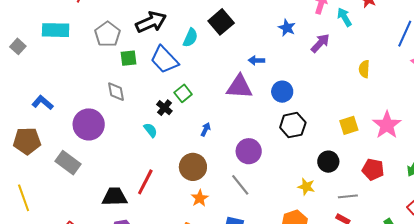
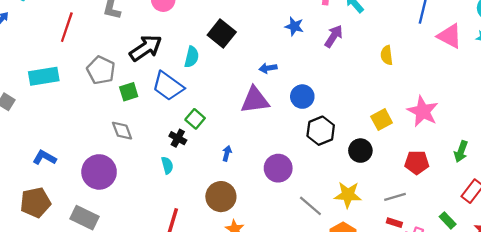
cyan semicircle: (150, 130) -> (167, 165), turned 35
black circle: (328, 162) -> (360, 151), moved
gray line: (240, 185) -> (310, 206), moved
yellow star: (306, 187) -> (348, 195), size x1.4

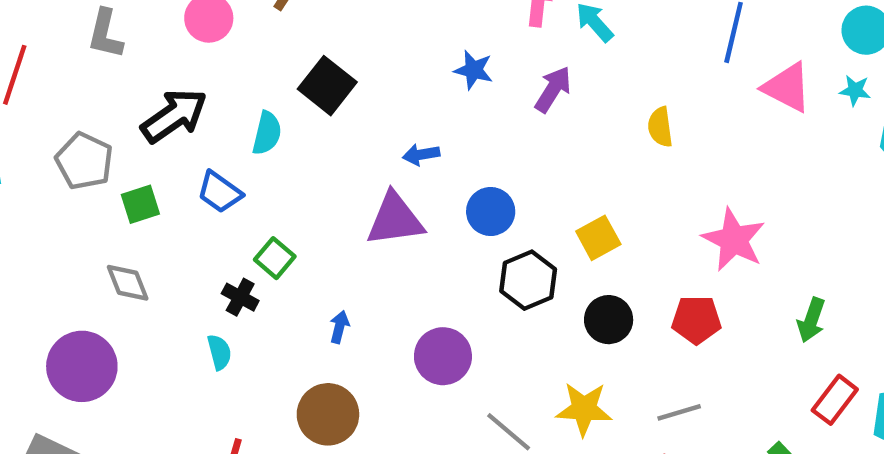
blue trapezoid: (168, 86) -> (220, 192), size x0.7
yellow square: (382, 120) -> (598, 238), moved
red pentagon: (417, 162) -> (696, 320), moved

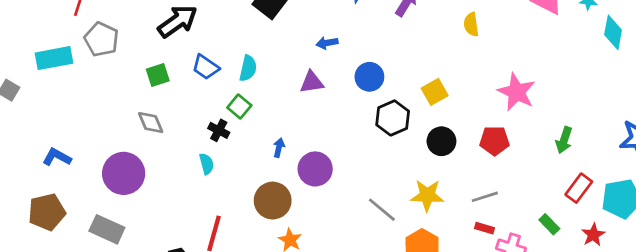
cyan semicircle: (267, 133) -> (248, 68), moved
gray pentagon: (84, 161) -> (101, 39), moved
purple triangle: (395, 219) -> (312, 82), size x0.7
purple circle: (443, 356) -> (315, 169), moved

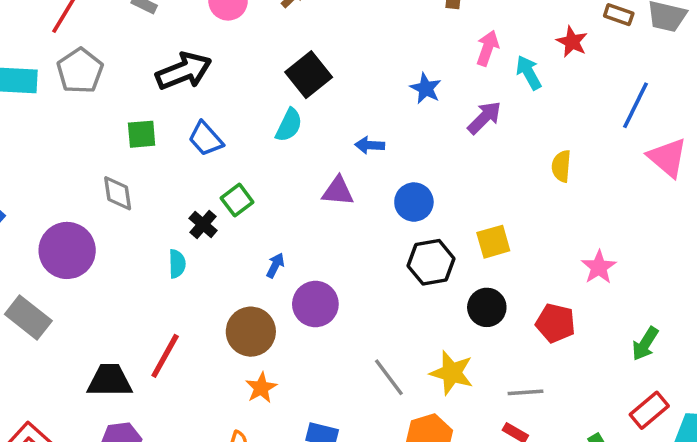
cyan semicircle: (248, 68) -> (289, 125), moved
pink star: (517, 92) -> (599, 267), size x0.7

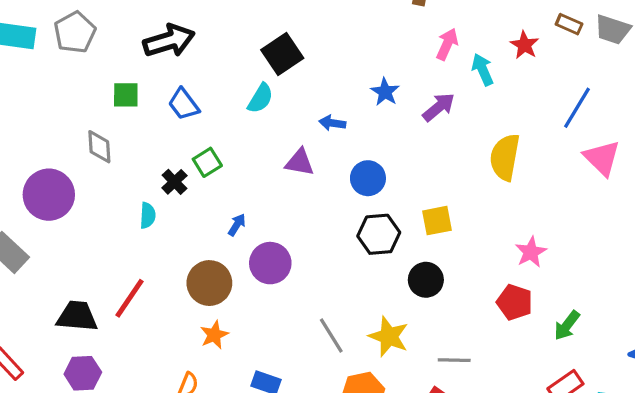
blue star: (426, 88) -> (385, 92), moved
yellow semicircle: (561, 166) -> (505, 157), size x1.6
red pentagon: (555, 323) -> (515, 302), moved

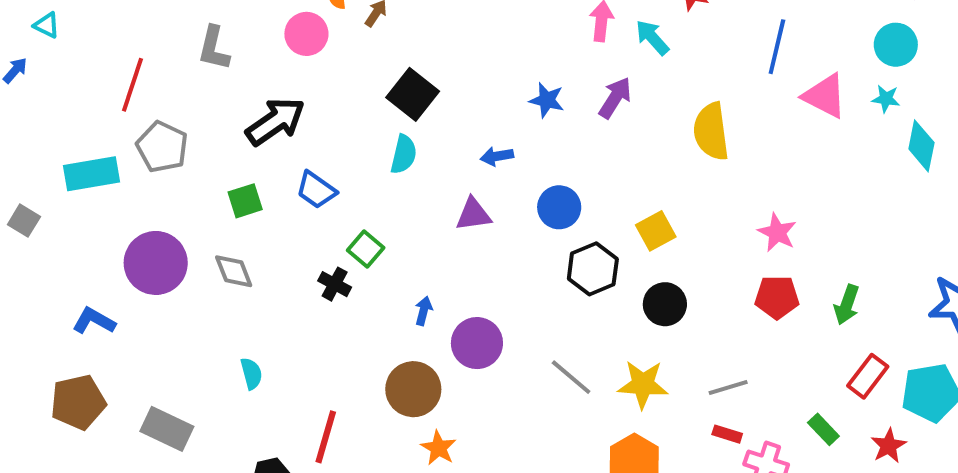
purple circle: (49, 195) -> (156, 263), moved
cyan semicircle: (148, 215) -> (251, 374), moved
gray line: (331, 335) -> (571, 377), moved

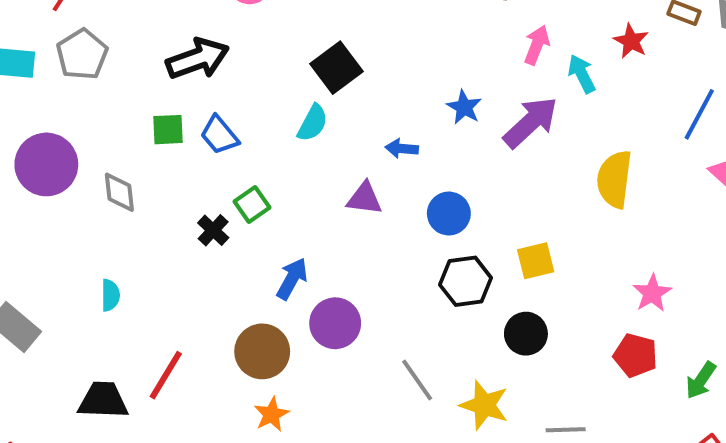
purple arrow: (615, 98) -> (531, 122), size x1.4
green square: (245, 201) -> (168, 130), moved
blue arrow: (424, 311) -> (292, 279), size x1.5

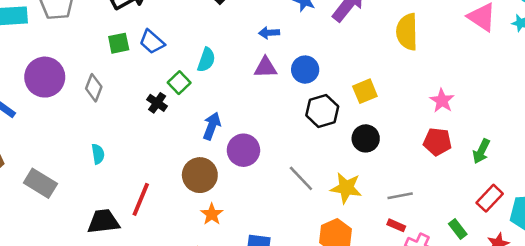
cyan semicircle: (313, 123) -> (206, 60), moved
gray diamond: (119, 192) -> (94, 88), turned 36
purple triangle: (364, 198) -> (265, 67), moved

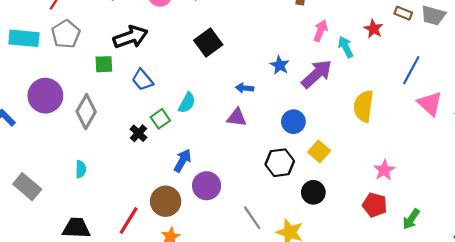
green square: (119, 43) -> (104, 64), moved
blue circle: (305, 70) -> (293, 122), moved
gray diamond: (94, 88) -> (86, 112), size x1.4
yellow square: (365, 91) -> (319, 151), turned -35
red line: (141, 199) -> (129, 221), moved

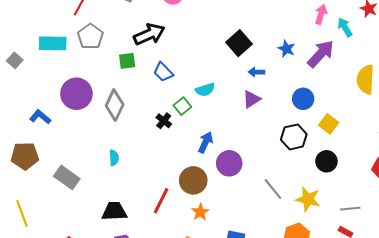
black square: (208, 43) -> (239, 43), moved
cyan semicircle: (187, 103) -> (205, 90), turned 48
purple triangle: (237, 117) -> (251, 99), turned -36

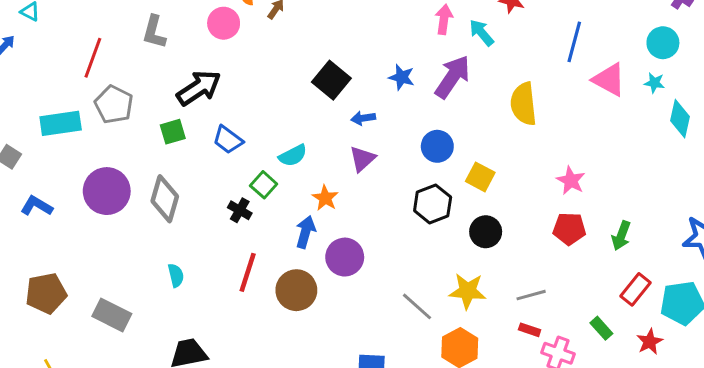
blue L-shape: (40, 117) -> (37, 206), moved
gray line: (273, 189) -> (417, 306), moved
red line: (161, 201) -> (248, 272), moved
orange star: (200, 212) -> (325, 198), moved

